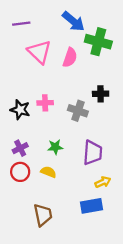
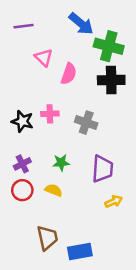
pink triangle: (39, 52) -> (44, 57), size x0.7
pink semicircle: (70, 58) -> (69, 74), moved
black cross: (101, 94) -> (111, 80), moved, size x1.5
blue rectangle: (92, 206) -> (80, 252), moved

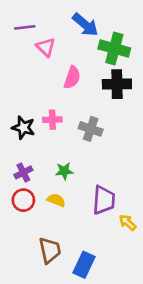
pink triangle: (44, 57) -> (46, 47), moved
purple trapezoid: (102, 169) -> (104, 200), moved
yellow arrow: (114, 201) -> (128, 223), moved, turned -114
blue rectangle: (80, 252) -> (84, 265), turned -55

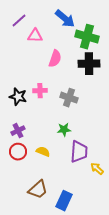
purple line: (25, 27) -> (19, 21), turned -35
pink triangle: (46, 47) -> (35, 36), turned -42
green star: (64, 171) -> (64, 130), moved
brown trapezoid: (50, 250) -> (38, 190), turned 60

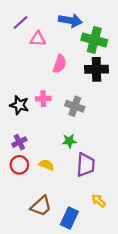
blue arrow: (65, 19) -> (70, 20), turned -30
yellow arrow: (97, 169) -> (99, 201), moved

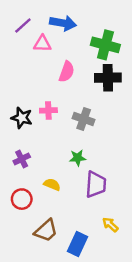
blue arrow: (70, 20) -> (63, 23), moved
red circle: (19, 165) -> (22, 199), moved

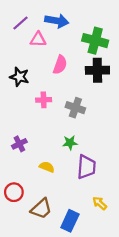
black star: (22, 118) -> (19, 77), moved
red circle: (22, 199) -> (14, 192), moved

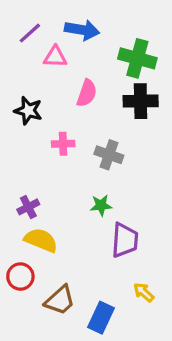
yellow semicircle: (47, 167) -> (41, 240), moved, size x1.5

